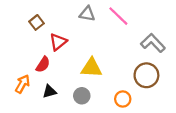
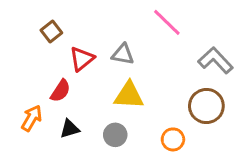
gray triangle: (87, 14) -> (123, 54), moved

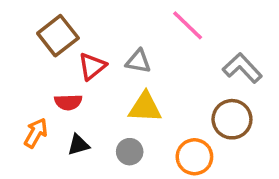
brown square: (51, 32) -> (58, 36), size x1.6
red semicircle: (61, 91) -> (68, 102), turned 55
orange circle: (173, 139) -> (194, 157), size x1.4

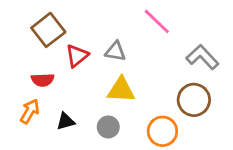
red semicircle: (68, 102) -> (43, 80), moved

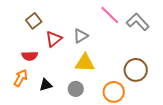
brown square: (48, 30) -> (34, 21), size x0.7
gray triangle: (115, 51) -> (81, 36), turned -42
gray L-shape: (202, 57) -> (138, 22), moved

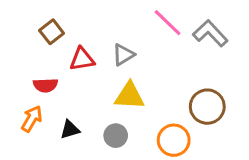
red triangle: (54, 39) -> (82, 59), turned 30

